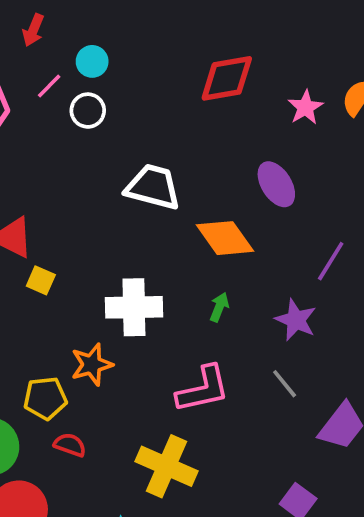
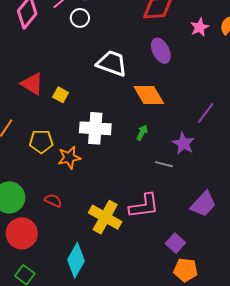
purple ellipse: (276, 184) -> (161, 51), moved
yellow square: (41, 280) -> (61, 95), moved
gray line: (285, 384) -> (164, 164), moved, turned -42
pink L-shape: (203, 389) -> (144, 206), moved
yellow pentagon: (45, 398) -> (41, 142), moved

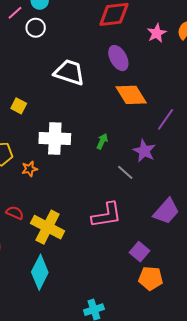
orange diamond: (149, 95) -> (131, 95), moved
orange star: (69, 158) -> (29, 169), size x0.7
gray line: (164, 164) -> (125, 172), turned 30
yellow cross: (105, 217) -> (48, 227), moved

